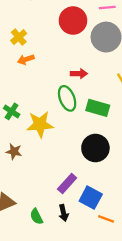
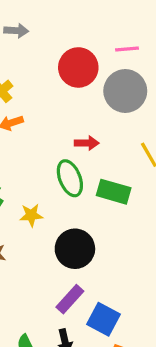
yellow star: (40, 124) -> (31, 215), size x0.6
black circle: (95, 148) -> (75, 249), moved

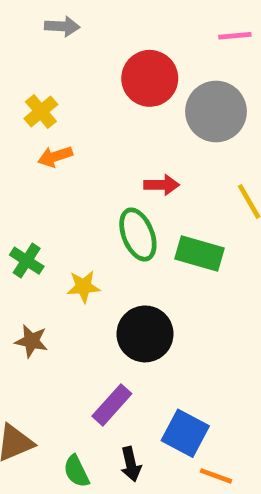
pink line: (127, 49) -> (235, 36), moved
purple rectangle: (70, 299) -> (112, 405), moved

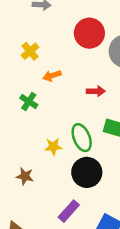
orange arrow: (55, 156) -> (52, 76), moved
green ellipse: (138, 235) -> (82, 138), moved
green cross: (27, 261) -> (29, 101), moved

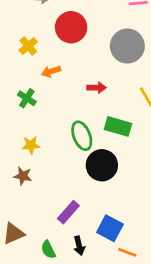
red circle: (89, 33) -> (71, 27), moved
yellow star: (53, 147) -> (31, 145), moved
black circle: (87, 172) -> (102, 165), moved

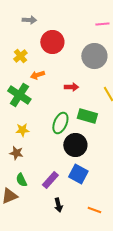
green cross: (27, 98) -> (19, 95), size x1.6
green ellipse: (82, 136) -> (60, 123), turned 45
blue square: (110, 228) -> (78, 174), moved
green semicircle: (48, 250) -> (21, 180), moved

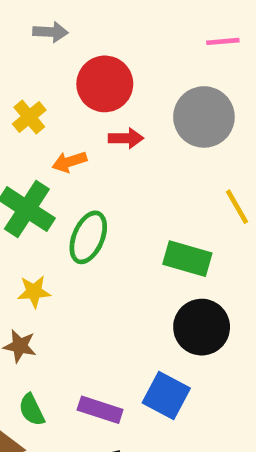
red arrow: (71, 87) -> (126, 138), moved
green ellipse: (60, 123) -> (88, 237), moved
black circle: (75, 145) -> (202, 327), moved
purple rectangle: (50, 180) -> (100, 410), turned 66

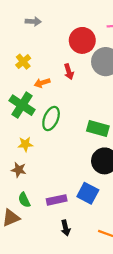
red circle: (105, 84) -> (82, 40), moved
red arrow: (126, 138) -> (69, 72), turned 72
purple rectangle: (100, 410) -> (57, 200), turned -30

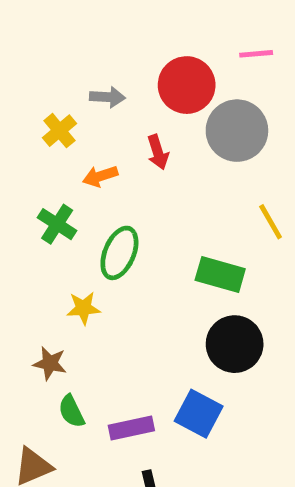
gray arrow: (33, 21) -> (107, 97), moved
green cross: (22, 105) -> (57, 224), size x0.7
yellow star: (25, 144) -> (83, 308), moved
green semicircle: (24, 200) -> (71, 411), moved

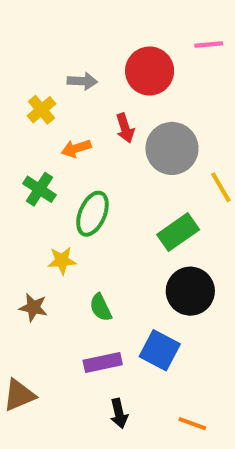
gray circle: (237, 131) -> (172, 148), moved
green rectangle: (220, 275) -> (178, 232), turned -51
green semicircle: (71, 411) -> (101, 307), moved

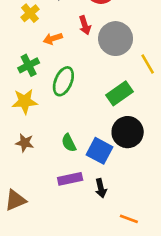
green cross: (39, 189) -> (29, 65), turned 30
yellow star: (62, 261) -> (25, 101), moved, size x1.4
blue square: (160, 350) -> (99, 151), moved
black arrow: (119, 413) -> (101, 188), moved

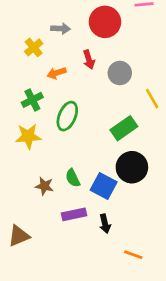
gray circle: (116, 39) -> (120, 73), size x0.7
brown star: (25, 143) -> (44, 186), moved

